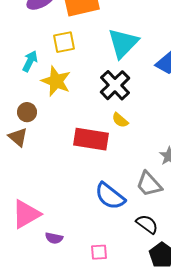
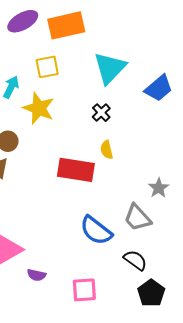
black cross: (115, 85) -> (101, 113), size x0.6
yellow semicircle: (120, 120) -> (107, 150), turned 36
pink square: (99, 252) -> (84, 290), size x1.4

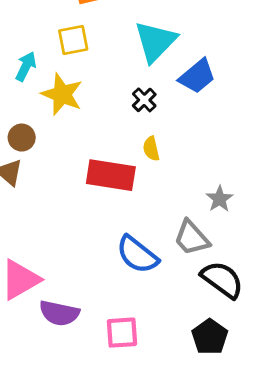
blue trapezoid: (159, 88) -> (197, 76), moved
black semicircle: (135, 260) -> (222, 280), moved, size x1.4
purple semicircle: (37, 275) -> (59, 313), size x1.6

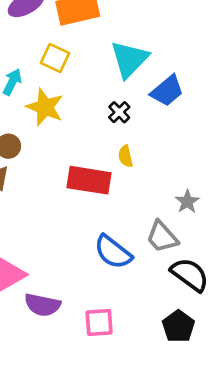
yellow square: (73, 40) -> (55, 58), turned 36

